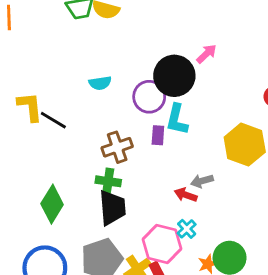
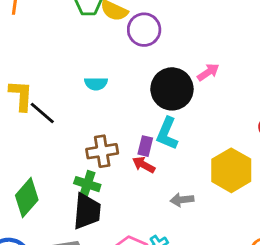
purple circle: (149, 97) -> (144, 30), moved
red arrow: (186, 195) -> (144, 165), moved

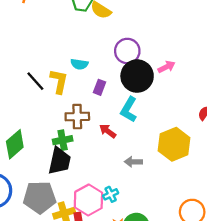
purple circle: (144, 30) -> (127, 51), moved
yellow L-shape: (21, 95) -> (59, 81), moved
purple rectangle: (145, 146) -> (100, 87), moved
green cross: (87, 184) -> (63, 140), turned -36

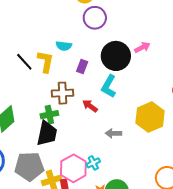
purple circle: (127, 51) -> (95, 18), moved

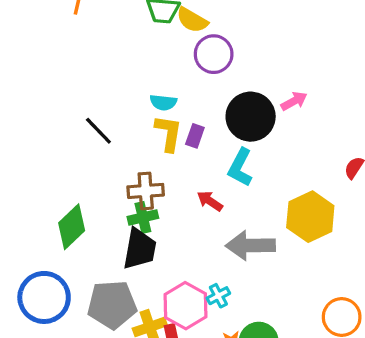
yellow L-shape: (45, 62) -> (168, 133), moved
brown cross: (62, 93) -> (146, 191), moved
gray arrow: (113, 133) -> (250, 245), size x1.8

